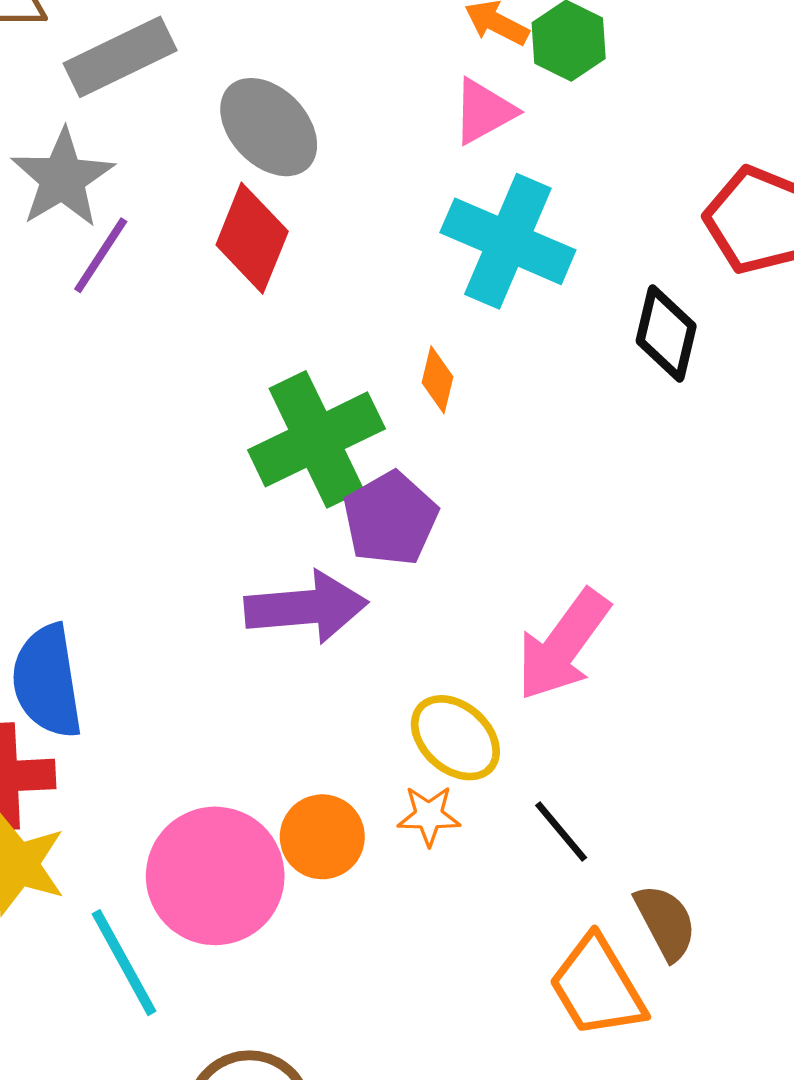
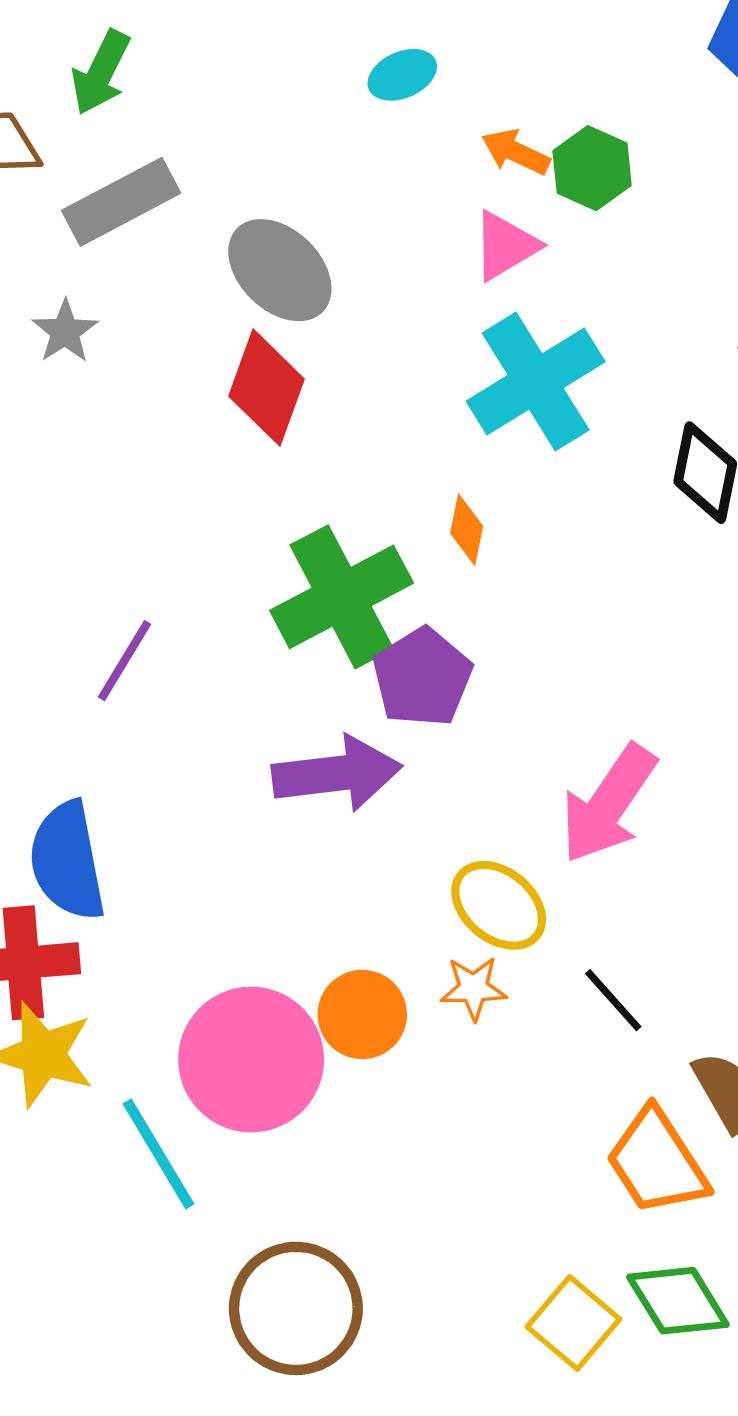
gray star: (63, 178) -> (65, 331), size x0.6
cyan cross: (508, 241) -> (536, 381), turned 37
purple line: (101, 255) -> (125, 661), moved

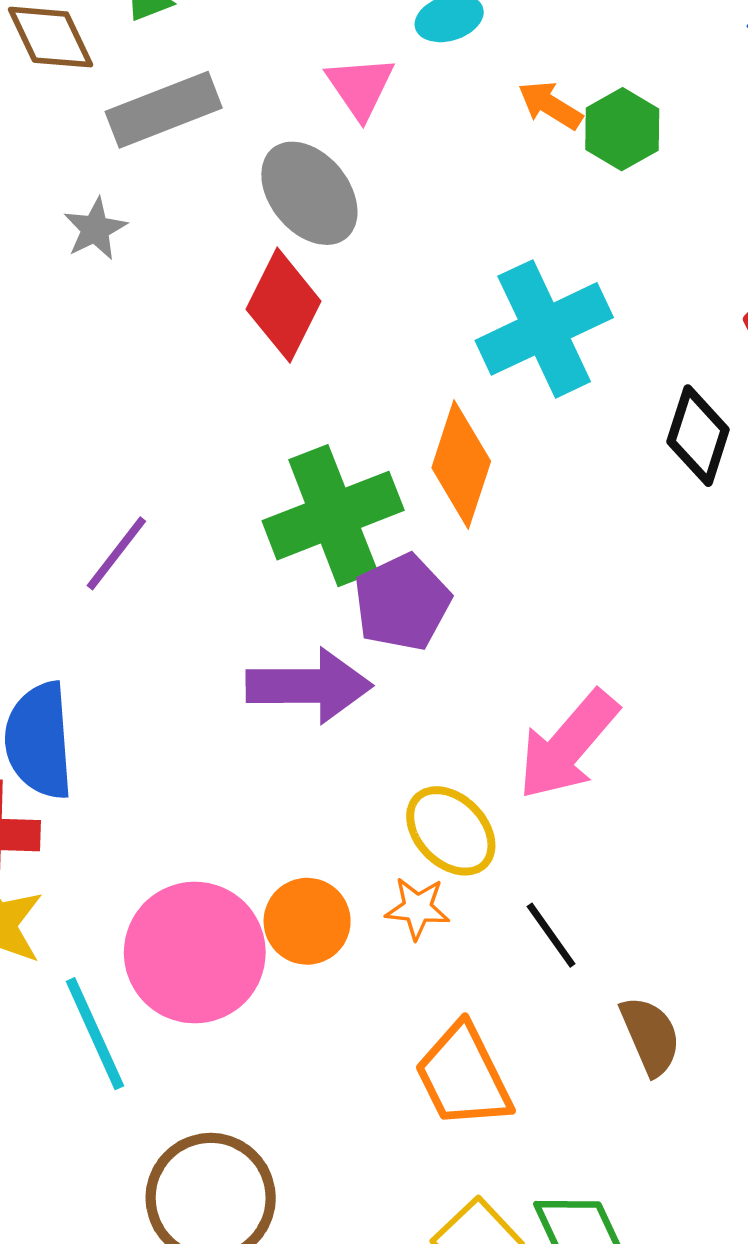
pink triangle: (505, 246) -> (360, 87), moved, turned -40
orange diamond: (467, 530) -> (461, 464), size x1.8
orange trapezoid: (657, 1162) -> (463, 1076), moved

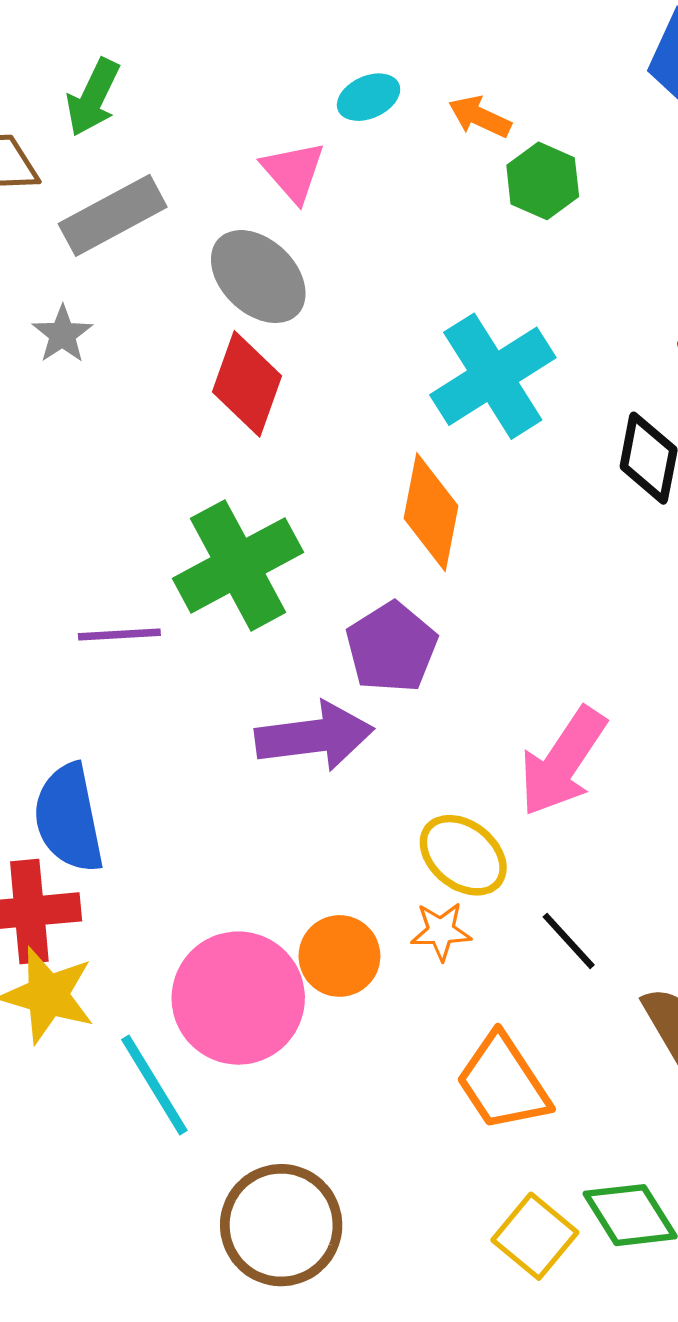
orange arrow: (550, 105) -> (480, 117), moved
green cross: (333, 516) -> (238, 565), moved
purple line: (116, 553) -> (119, 635), turned 56

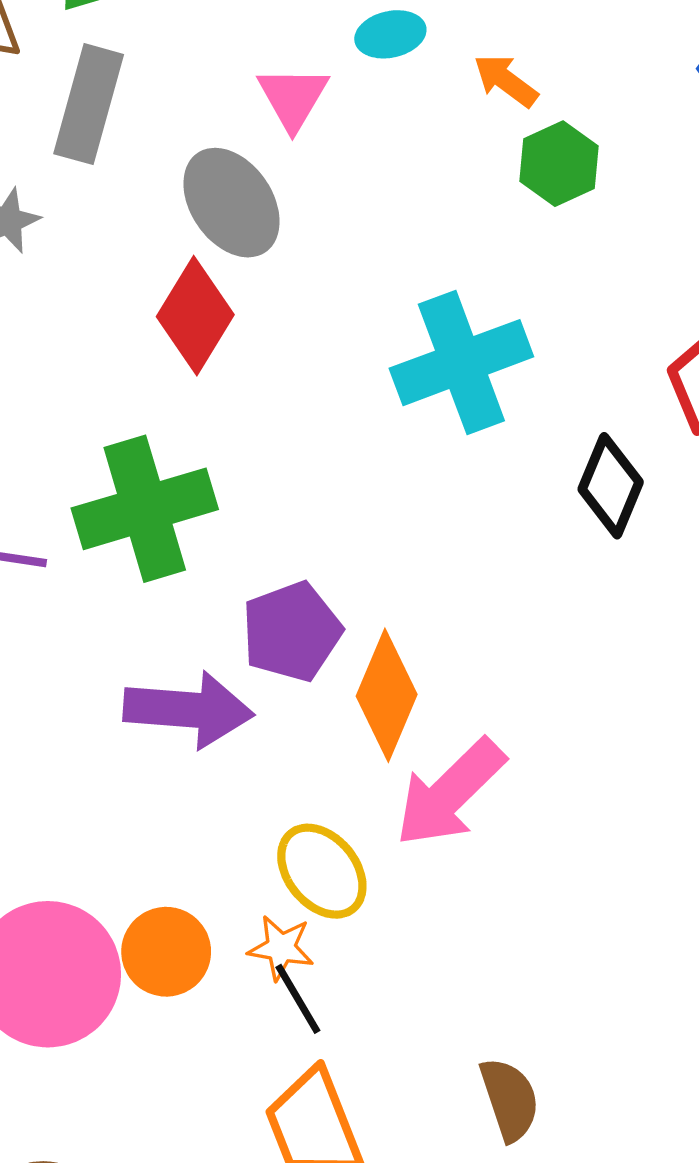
gray rectangle: (113, 215) -> (89, 104), turned -58
orange diamond: (431, 512) -> (387, 695), moved
black line: (569, 941) -> (298, 999), moved

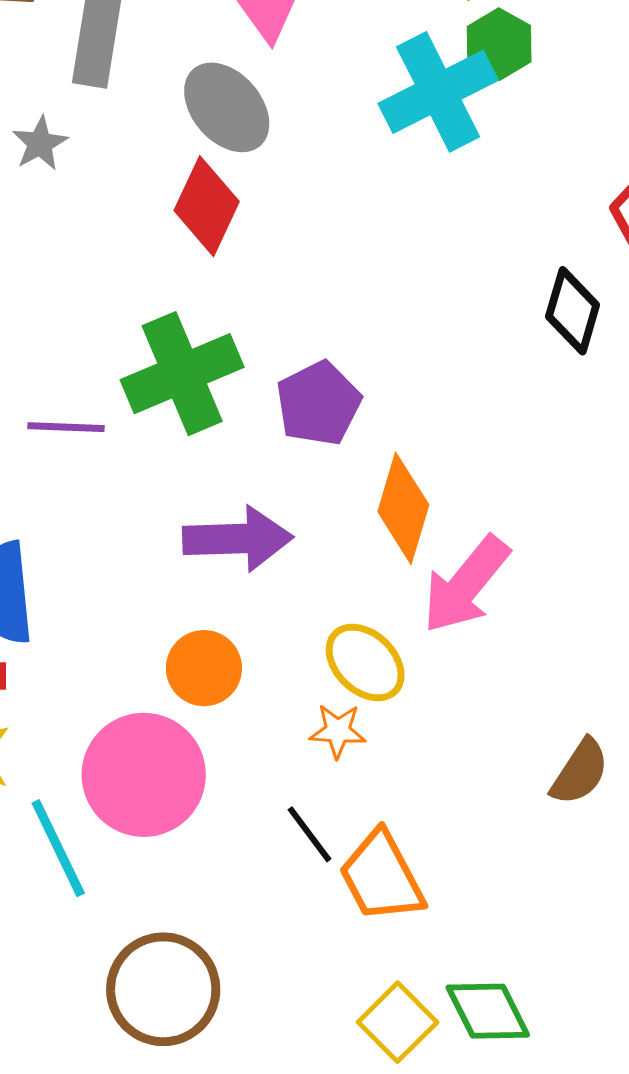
cyan cross: (461, 363) -> (438, 92), moved
purple pentagon: (292, 632) -> (319, 403), moved
orange circle: (166, 952) -> (204, 668), moved
black line: (298, 999) -> (310, 834), moved
brown semicircle: (510, 1099) -> (580, 772), moved, turned 58

